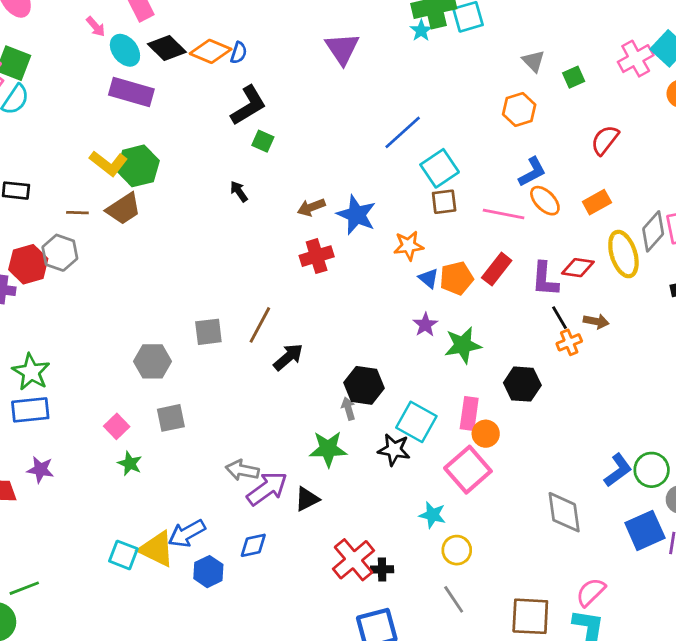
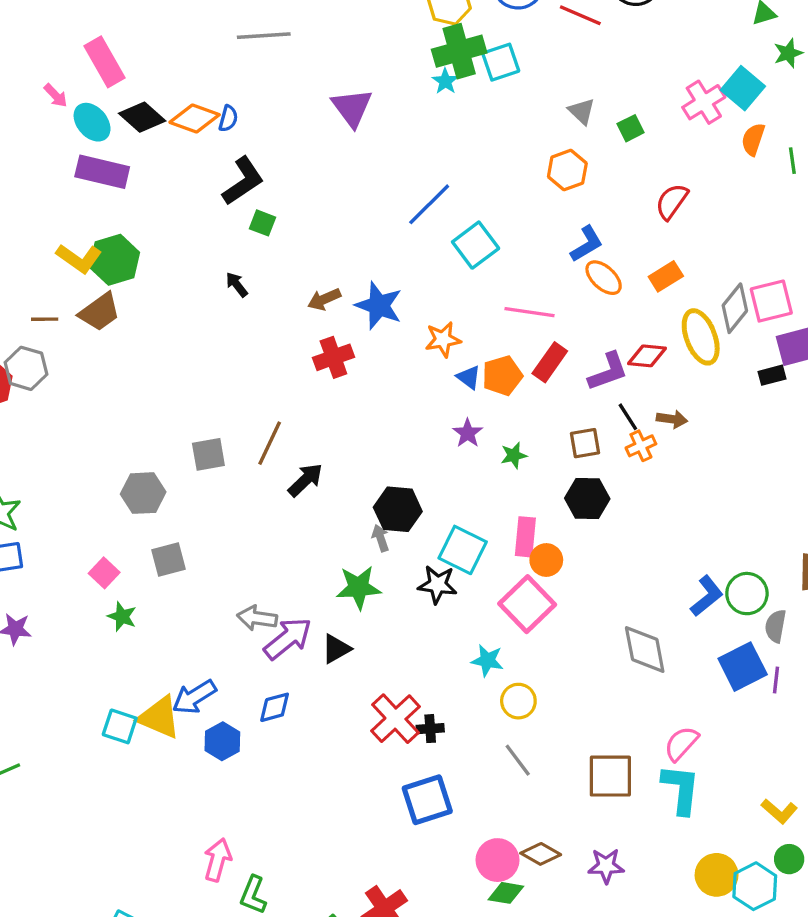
brown square: (444, 202) -> (585, 443), moved
pink line: (504, 214) -> (530, 312), moved
purple L-shape: (545, 279) -> (608, 372), turned -111
green star: (463, 345) -> (514, 455), size x0.6

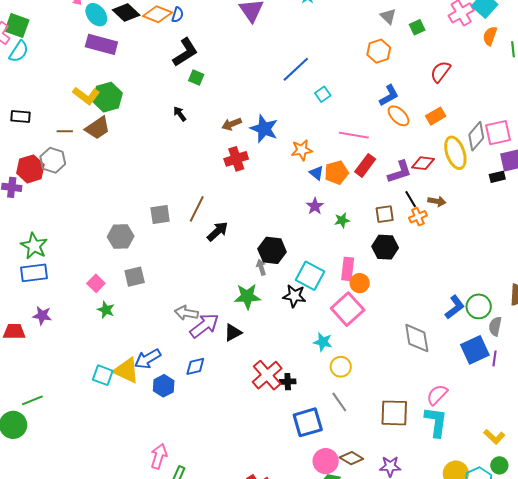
cyan square: (476, 245) -> (323, 94), size x0.6
blue square: (427, 800) -> (308, 422), moved

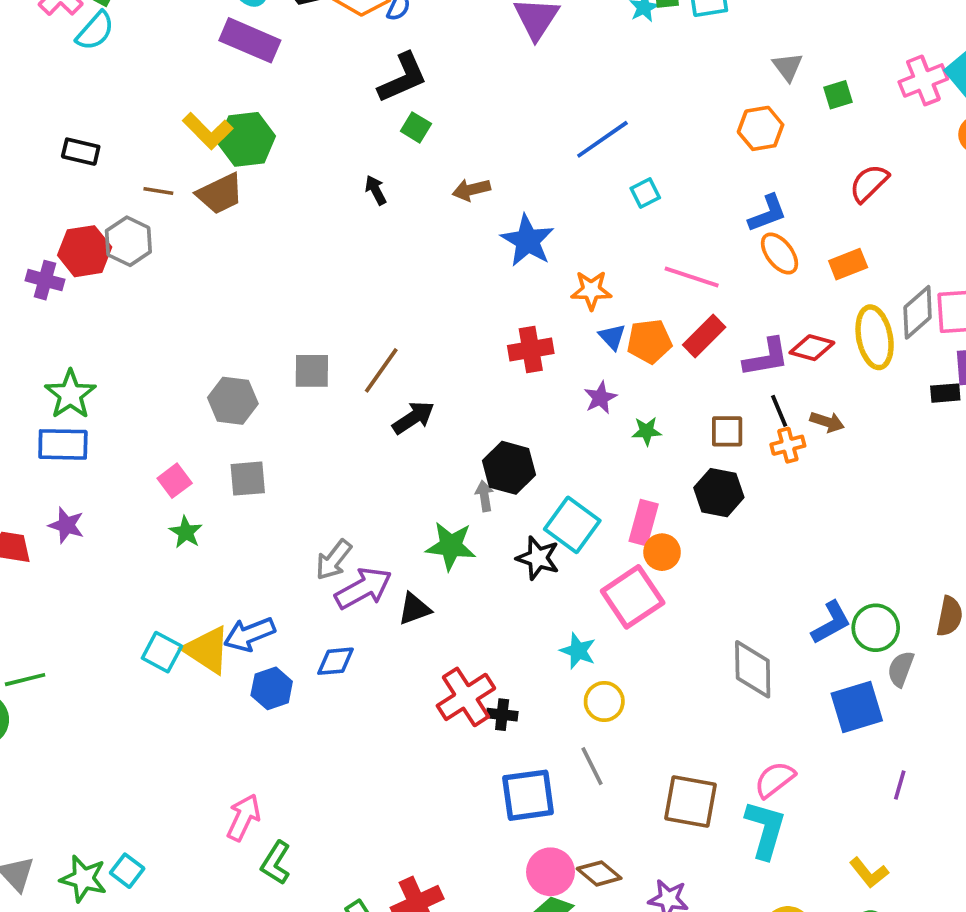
brown arrow: (232, 124) -> (471, 190), moved
red cross: (236, 159) -> (531, 349), moved
gray arrow: (186, 313) -> (334, 560), turned -70
purple line: (495, 358) -> (900, 785), moved

